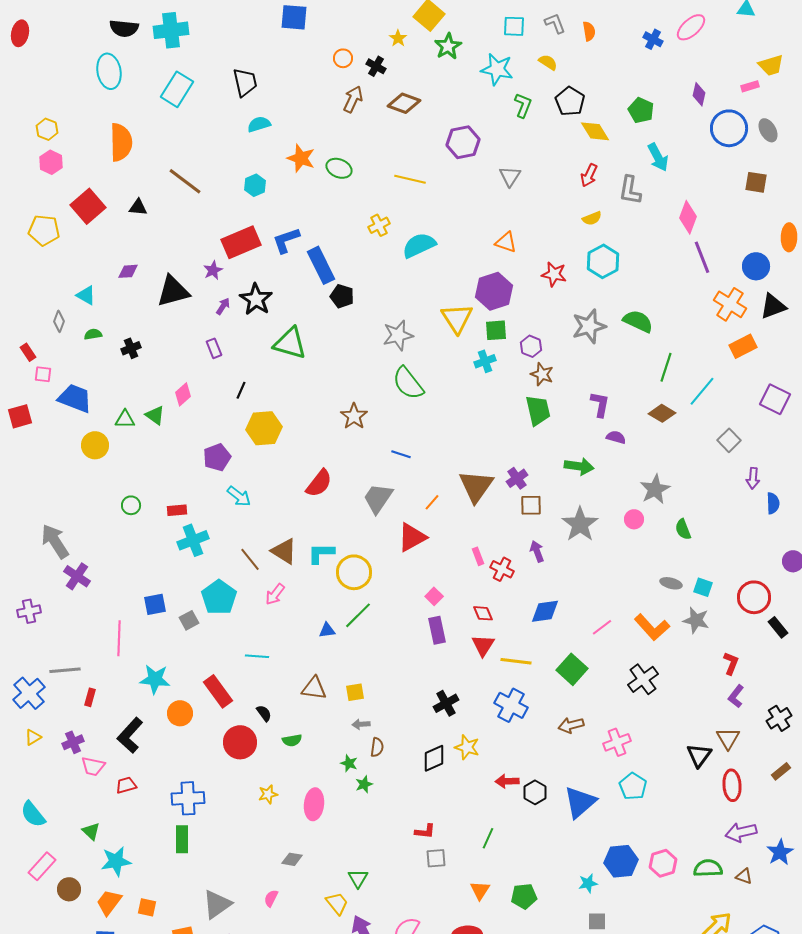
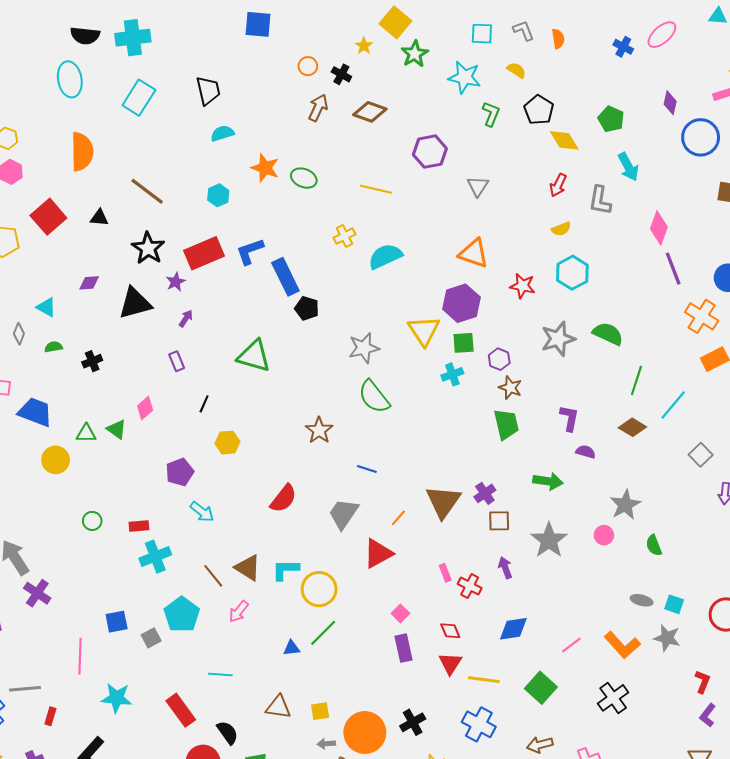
orange triangle: (506, 242) -> (474, 253), size x1.4
black star: (256, 299) -> (148, 248), moved
yellow hexagon: (264, 428) -> (227, 443), size x0.7
orange circle: (180, 713) -> (365, 733), moved, size x1.6
black semicircle: (264, 713) -> (227, 733), size x1.4

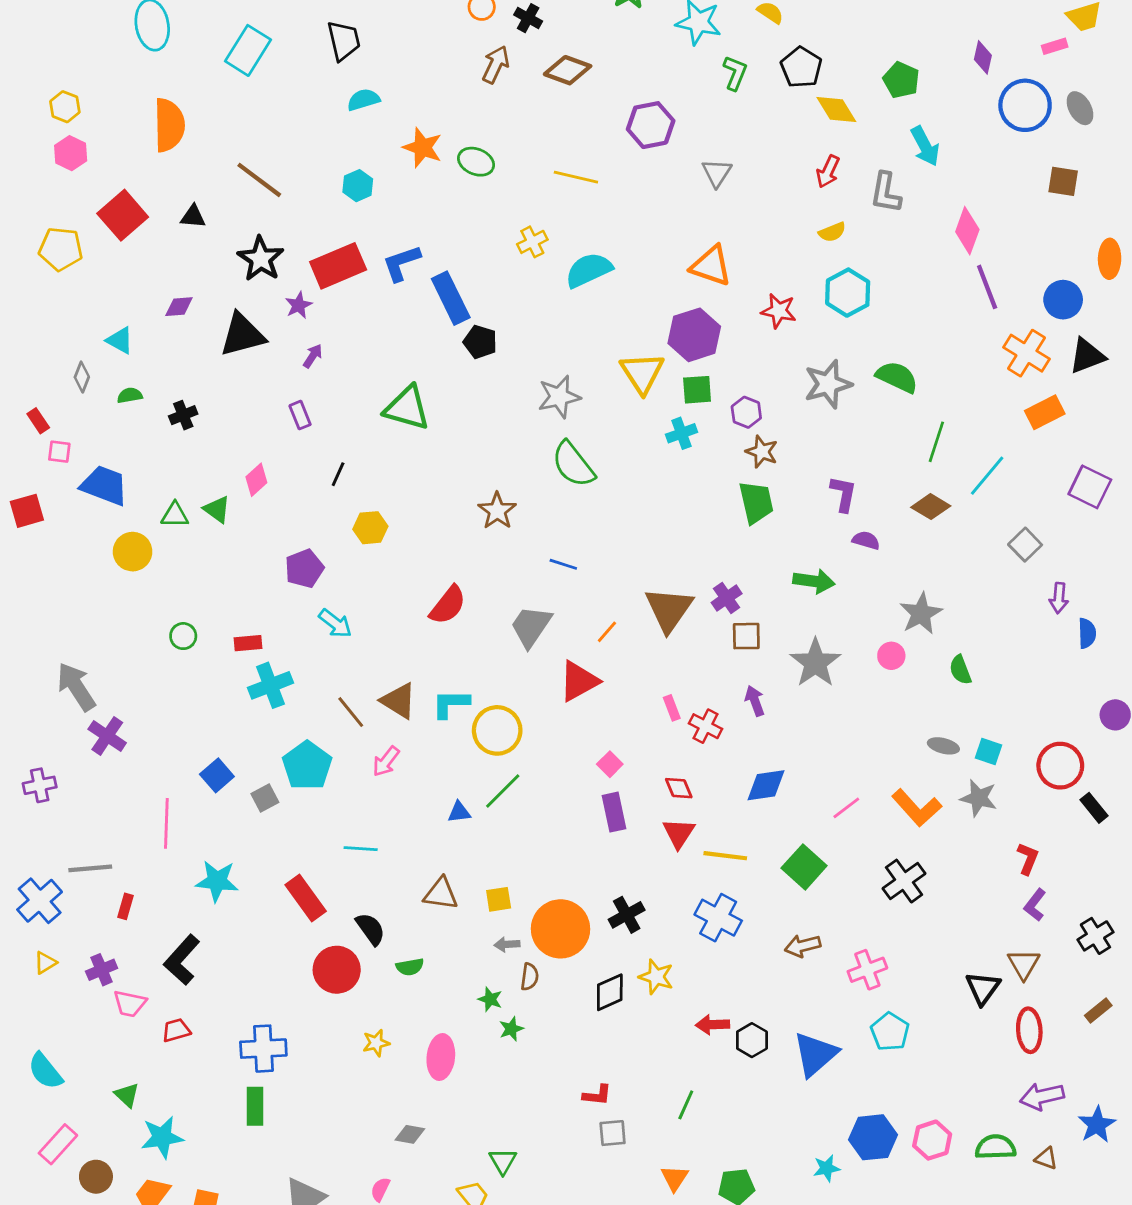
blue square: (117, 622) -> (217, 775), turned -30

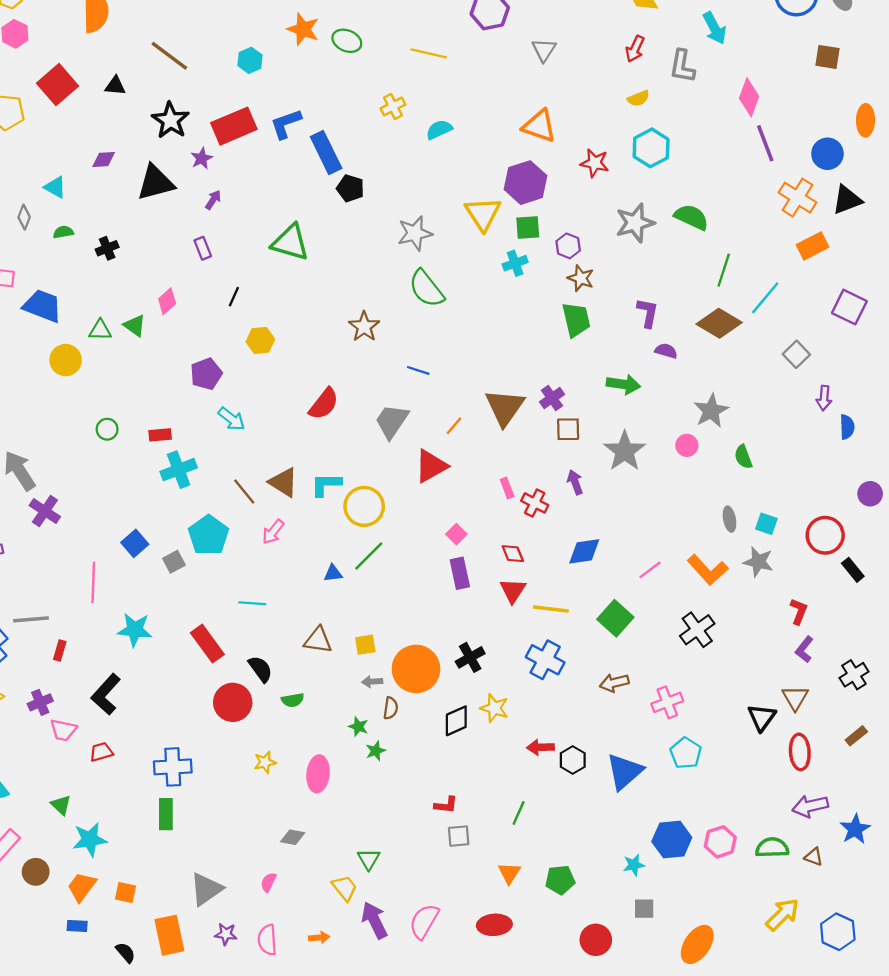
cyan semicircle: (589, 270) -> (439, 130), size x0.7
brown diamond: (931, 507) -> (719, 323), size x1.4
gray ellipse: (943, 746) -> (729, 519), turned 65

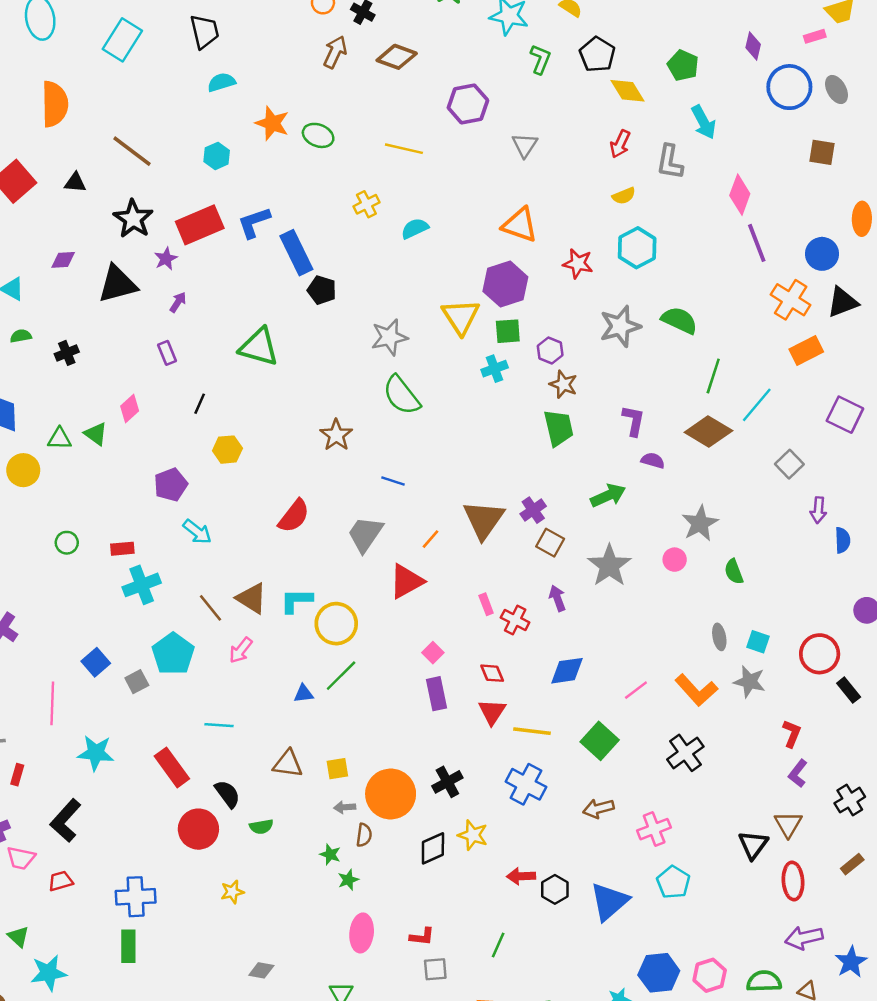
green arrow: (623, 384) -> (608, 496), turned -32
brown square: (568, 429) -> (550, 543), turned 30
pink ellipse: (318, 774) -> (362, 933), moved

